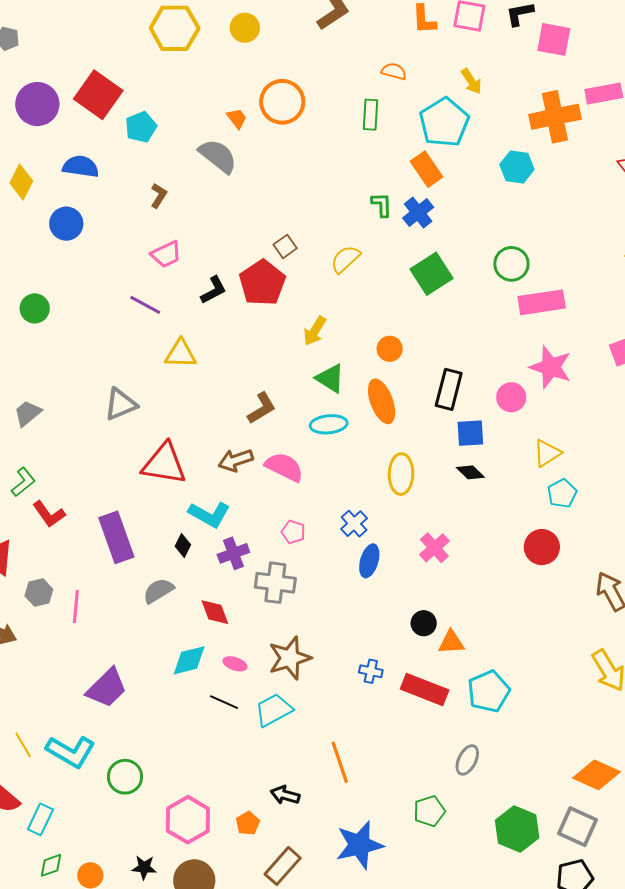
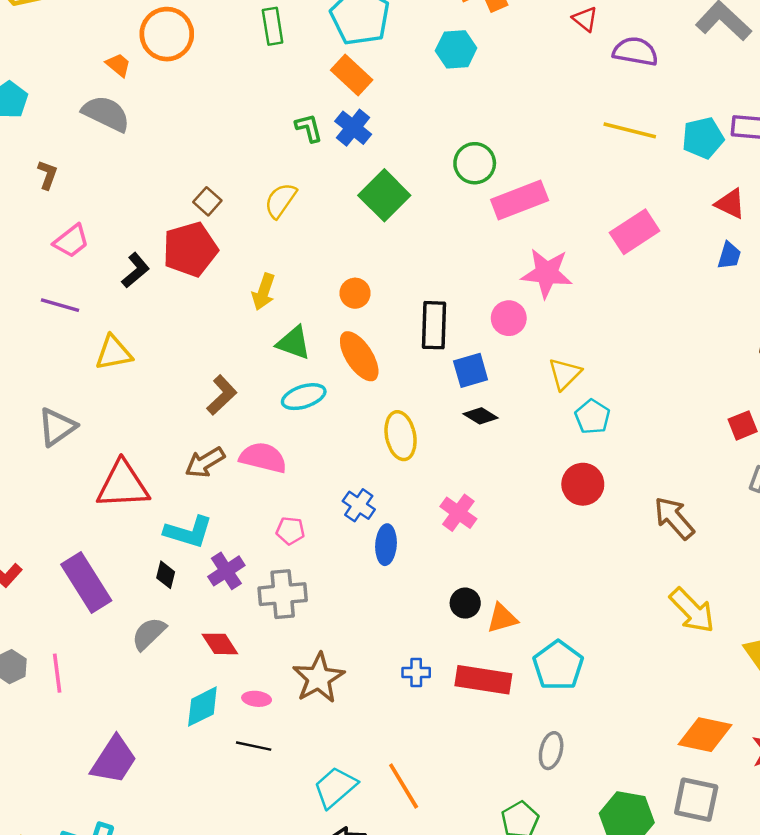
red pentagon: (262, 283) -> (190, 249), turned 30
cyan trapezoid: (274, 710) -> (335, 787), moved

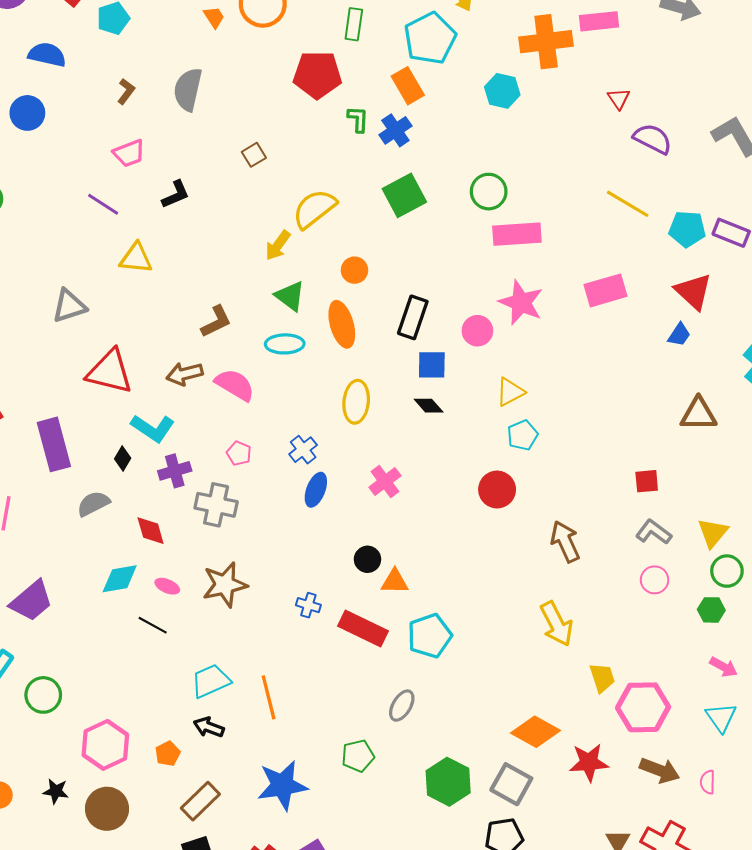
gray semicircle: (106, 114) -> (188, 89), moved, turned -120
yellow semicircle: (281, 200) -> (314, 209), moved, size x1.4
red triangle: (730, 204) -> (693, 291), size x1.4
red pentagon: (190, 249) -> (317, 75), moved

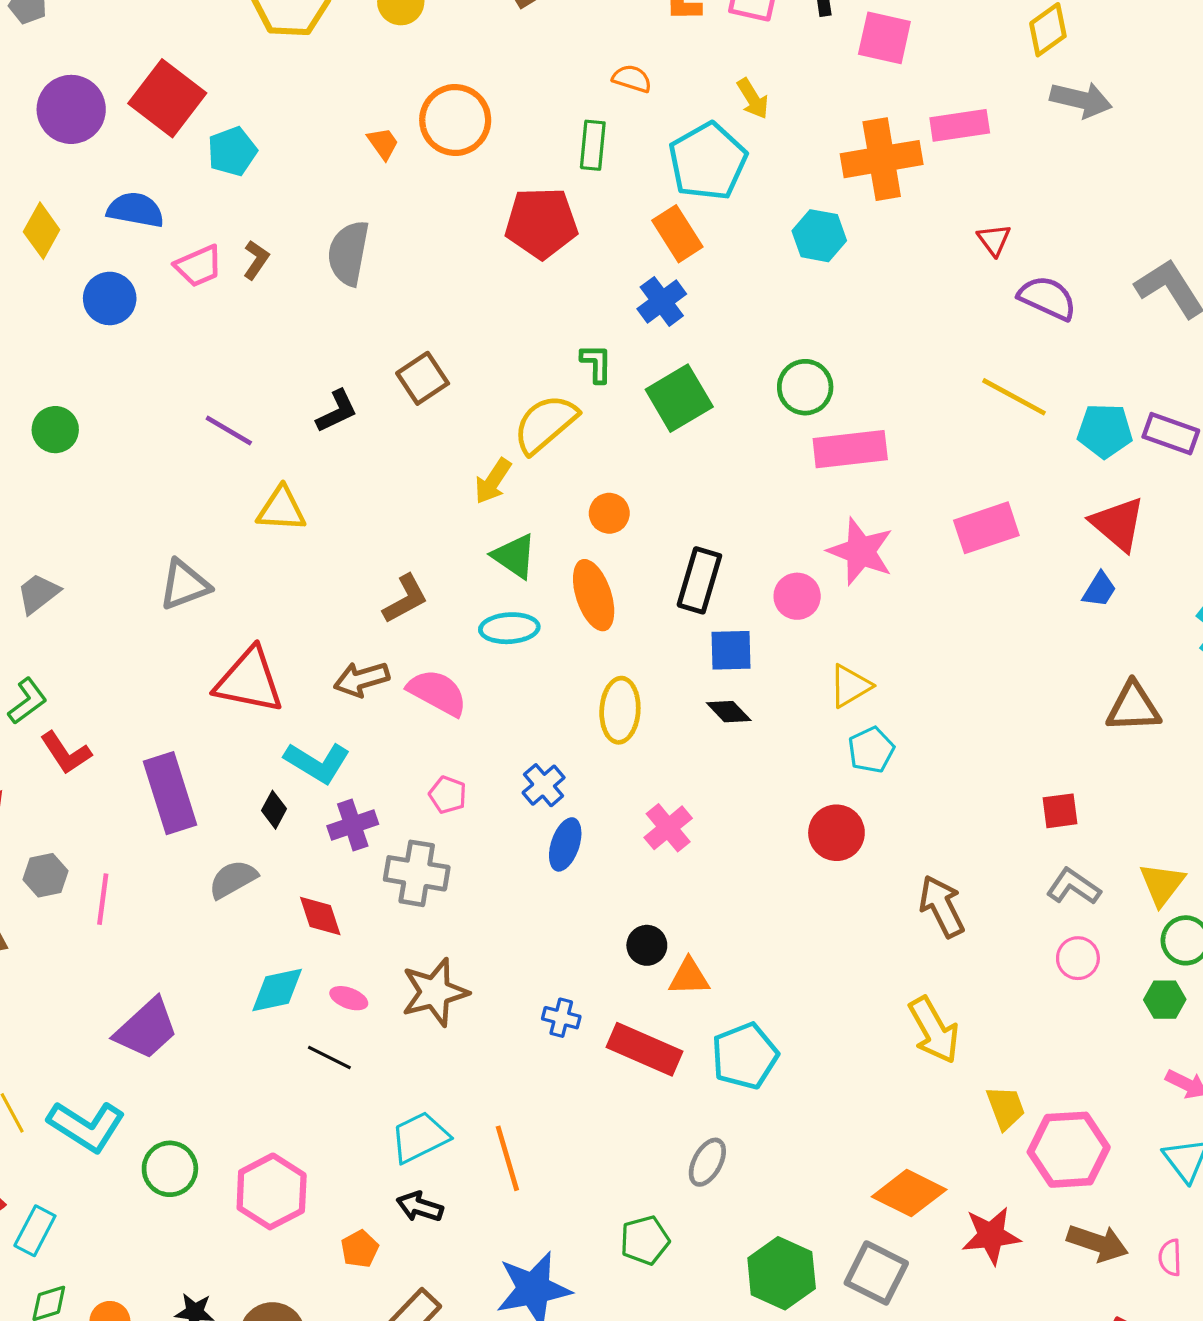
green L-shape: (358, 119) -> (596, 363), moved
pink trapezoid: (129, 153) -> (199, 266), moved
brown square: (254, 155) -> (423, 378), moved, size x1.4
pink hexagon: (105, 745) -> (272, 1191), moved

